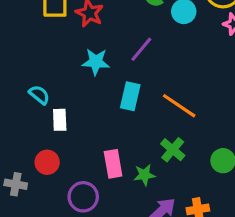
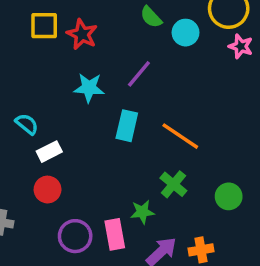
white rectangle: (60, 120) -> (49, 152), turned 65
red circle: (47, 162) -> (48, 190), moved
pink rectangle: (113, 164) -> (115, 234), moved

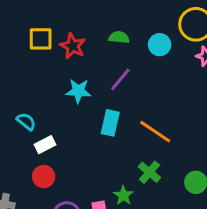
green semicircle: (151, 17) -> (119, 37), moved, turned 138
green star: (142, 212) -> (123, 195), turned -30

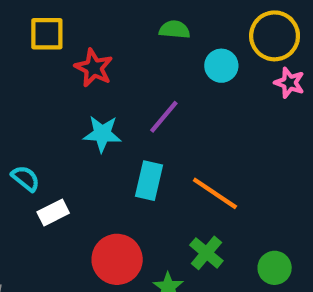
green semicircle: (119, 37) -> (175, 30), moved
yellow square: (41, 39) -> (47, 34), moved
red circle: (44, 177) -> (117, 259), moved, size x1.5

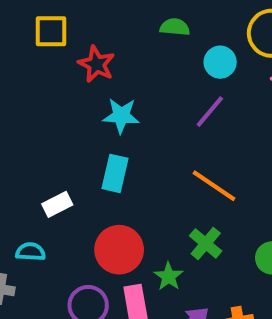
purple line: (164, 117) -> (210, 112), moved
cyan star: (102, 134) -> (121, 116), moved
cyan semicircle: (26, 178) -> (30, 252), moved, turned -36
cyan rectangle: (149, 181) -> (115, 173), moved

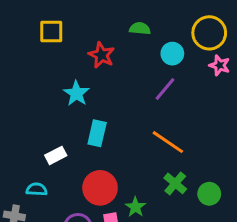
red star: (96, 64) -> (101, 55), moved
cyan star: (121, 116) -> (76, 93), moved, turned 30
green cross: (206, 243) -> (175, 183), moved

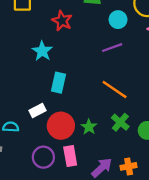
purple line: (165, 89) -> (112, 48), turned 30
white rectangle: (56, 155) -> (38, 111), moved
green star: (135, 207) -> (89, 127), moved

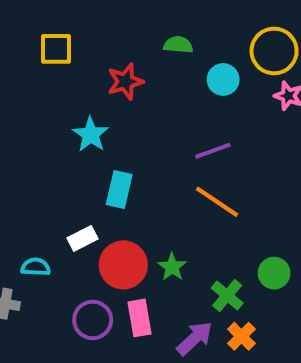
red star: (62, 21) -> (125, 82), turned 30
purple line: (112, 48) -> (213, 151), moved
green cross: (120, 122) -> (227, 296), moved
orange cross: (129, 166) -> (241, 336), turned -35

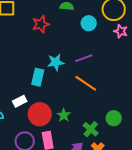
cyan star: (91, 135) -> (56, 62), moved, turned 30

